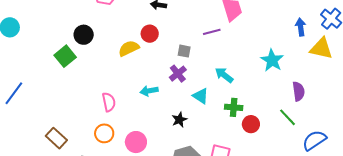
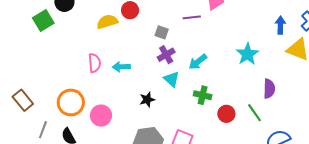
purple cross: (178, 74) -> (166, 55), moved
cyan arrow: (224, 75) -> (198, 62), turned -84
pink semicircle: (109, 102) -> (94, 63), moved
red circle: (251, 124) -> (226, 114), moved
orange circle: (104, 133) -> (71, 102), size x1.4

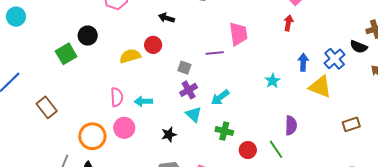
cyan star: (247, 54) -> (273, 81), moved, size x0.7
brown rectangle: (23, 100) -> (47, 107), moved
pink circle: (101, 116) -> (124, 128), moved

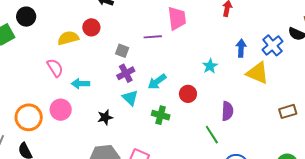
pink semicircle: (117, 97) -> (55, 68), moved, turned -30
red circle: (248, 150) -> (188, 94), moved

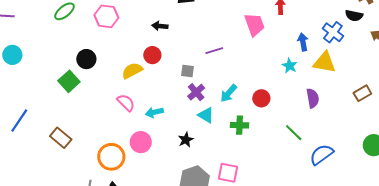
pink trapezoid: (177, 18) -> (254, 25), moved
cyan star: (210, 66) -> (290, 66), moved
purple semicircle: (227, 111) -> (313, 98), moved

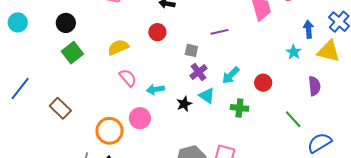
black circle: (86, 59) -> (66, 23), moved
yellow semicircle: (132, 71) -> (118, 47), moved
black star: (186, 140) -> (184, 104), moved

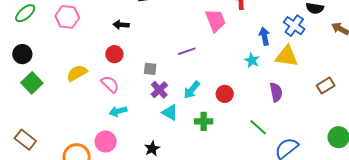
purple line: (219, 32) -> (187, 51), moved
pink semicircle: (128, 78) -> (110, 84), moved
black star: (184, 104) -> (152, 149), moved

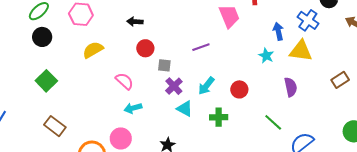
black circle: (22, 54) -> (42, 37), moved
red circle: (114, 54) -> (145, 48), moved
yellow semicircle: (77, 73) -> (93, 50), moved
brown rectangle: (25, 140) -> (55, 126), moved

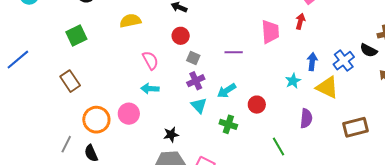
brown rectangle: (340, 80) -> (355, 127), size x1.4

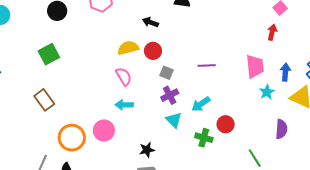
yellow semicircle: (130, 21) -> (128, 48), moved
pink trapezoid: (270, 32) -> (255, 66), moved
red circle: (257, 105) -> (226, 124), moved

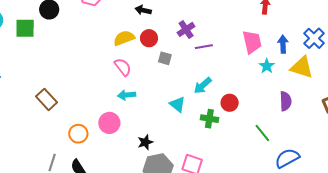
green square: (49, 54) -> (25, 28), moved, turned 35
purple cross: (170, 95) -> (186, 29), moved
orange circle: (72, 138) -> (78, 134), size x0.7
black star: (147, 150) -> (145, 142), moved

